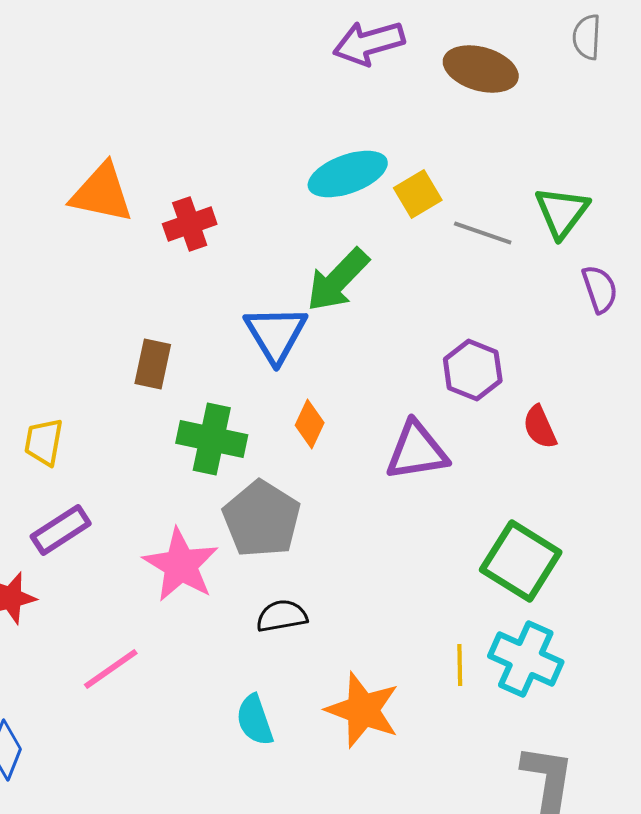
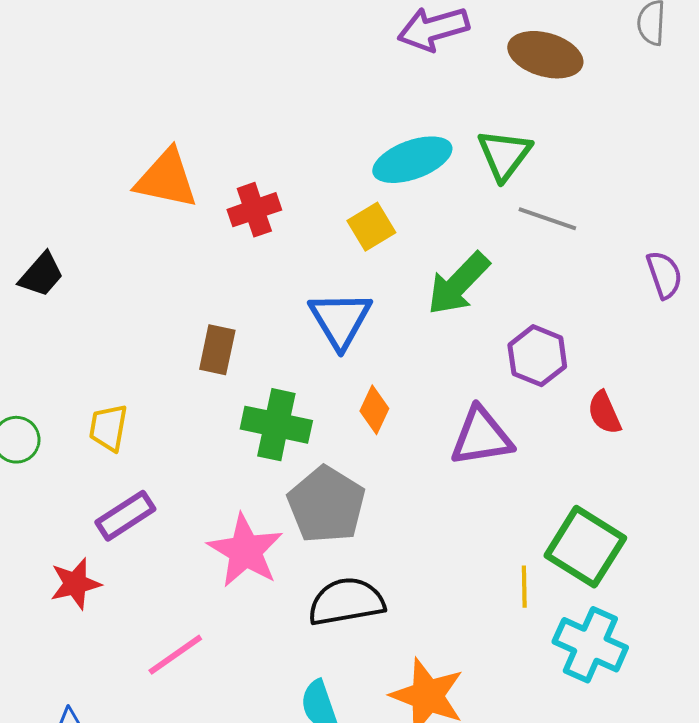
yellow square: (418, 194) -> (371, 227), moved
green triangle: (562, 212) -> (504, 155), moved
green arrow: (338, 280) -> (458, 284), moved
black semicircle: (282, 616) -> (346, 602), size x1.5
yellow line: (460, 665) -> (524, 587), moved

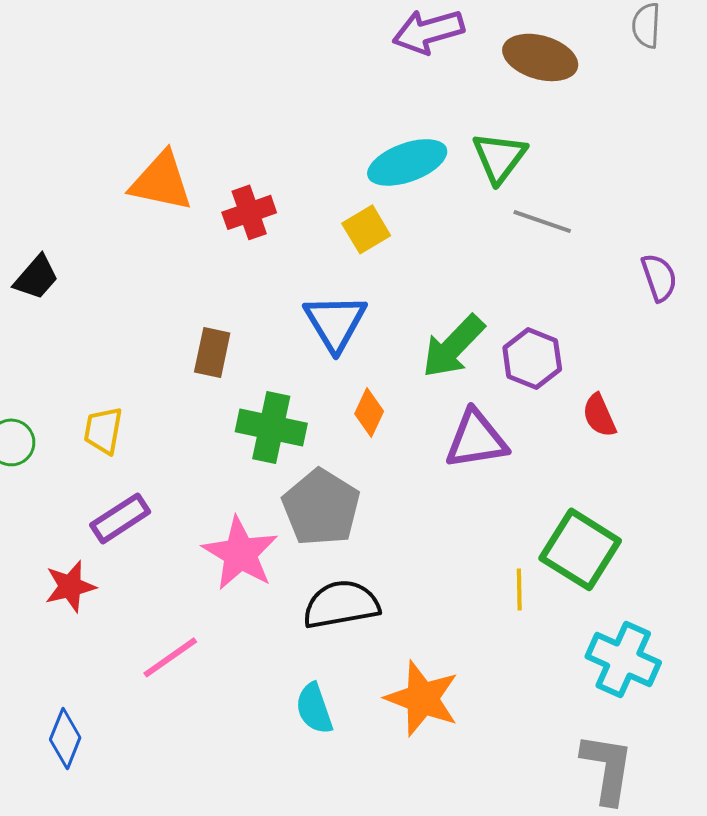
green arrow: (458, 284) -> (453, 346), moved
cyan cross: (590, 645) -> (623, 659), moved

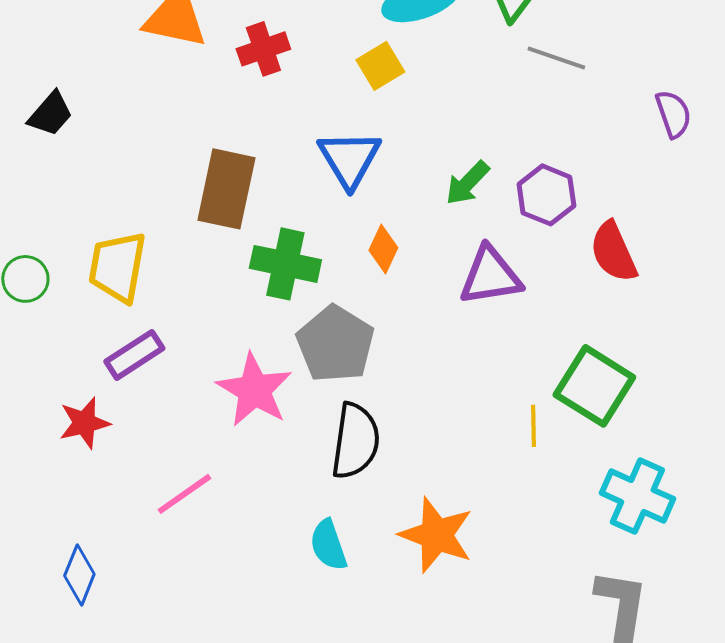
green arrow: (453, 346) -> (467, 183), size x0.7
brown rectangle: (212, 352) -> (226, 189), size x1.6
red semicircle: (599, 415) -> (613, 252), size x1.4
yellow trapezoid: (103, 430) -> (117, 267), size x1.5
black semicircle: (341, 604) -> (355, 441), turned 108

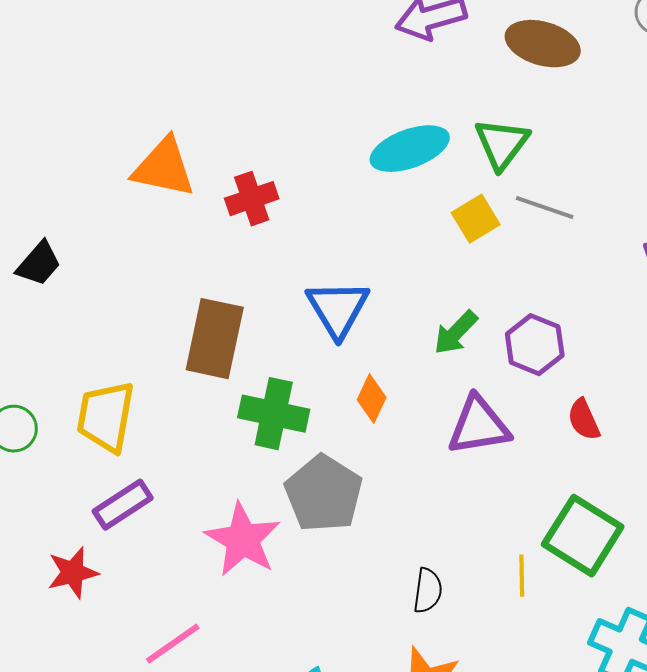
yellow square: (380, 66) -> (476, 219), moved
red semicircle: (613, 252) -> (584, 420), moved, size x0.7
black semicircle: (355, 441) -> (428, 591), moved, size x0.6

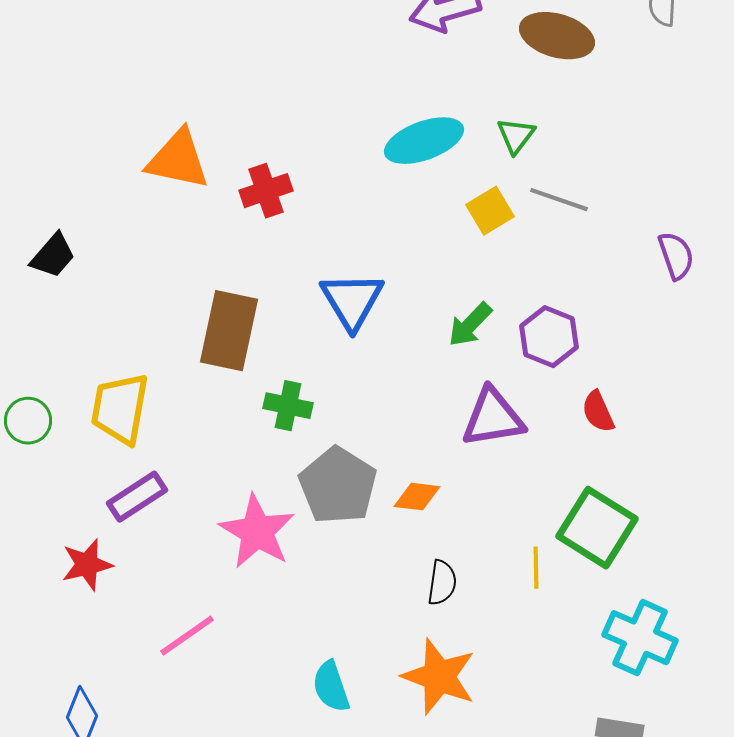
green triangle: (502, 144) -> (516, 136), size x0.7
orange diamond: (372, 399) -> (417, 497), moved, turned 72
green cross: (274, 414) -> (288, 406), size x0.7

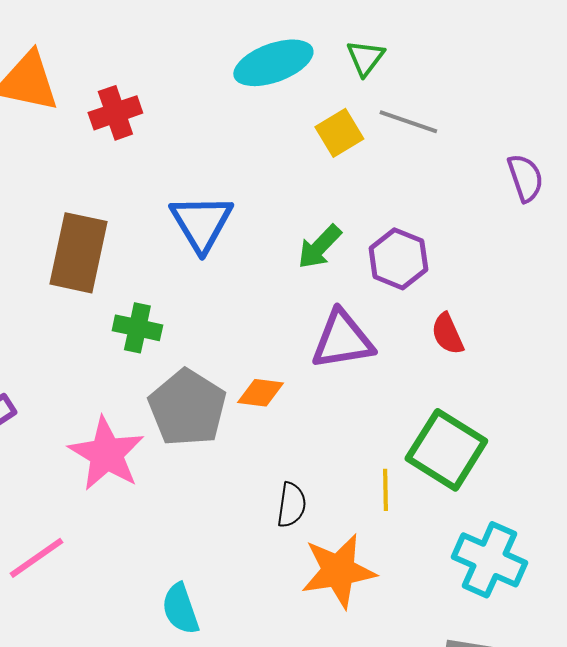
orange diamond: (417, 497) -> (260, 393), moved
orange star: (439, 677) -> (338, 571), moved, turned -30

